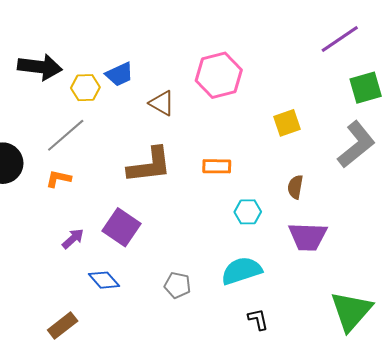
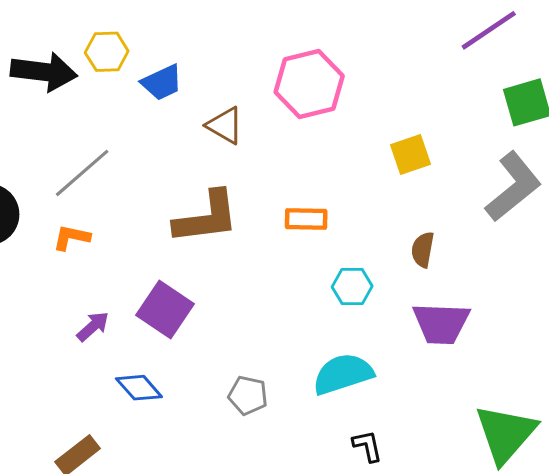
yellow hexagon: (85, 88) -> (107, 52), moved

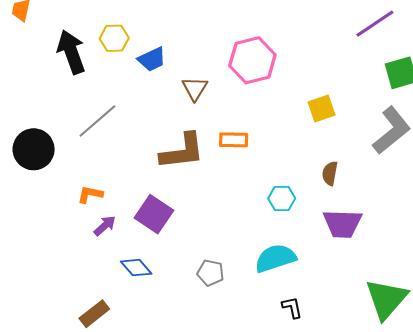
black arrow: (44, 72) -> (71, 52), turned -117
brown triangle: (225, 125) -> (195, 89), turned 32
orange rectangle: (306, 219) -> (234, 140), moved
orange L-shape: (71, 237) -> (90, 194), moved

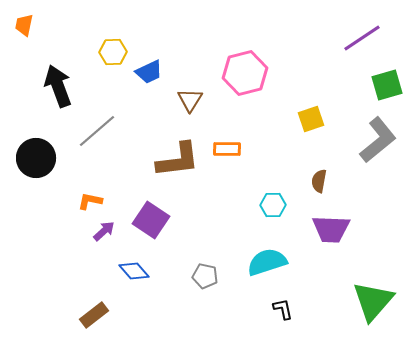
black arrow: (71, 52) -> (58, 86), moved

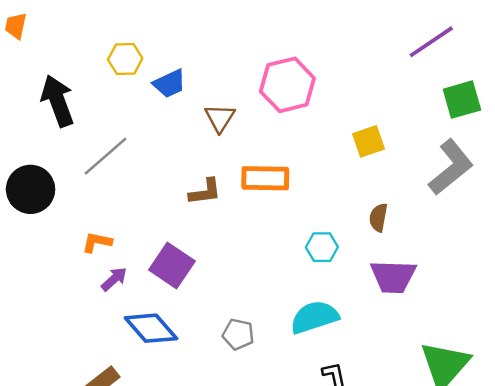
orange rectangle: (227, 149) -> (265, 178), size x1.4
brown L-shape: (178, 160) -> (205, 192), size x0.6
blue diamond: (134, 271) -> (151, 328), size x1.4

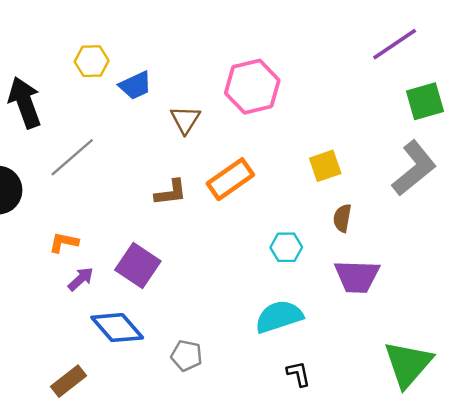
yellow square: (369, 141) -> (325, 166), moved
orange rectangle: (265, 178) -> (230, 179), turned -36
gray pentagon: (238, 334) -> (187, 356), moved

